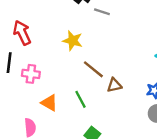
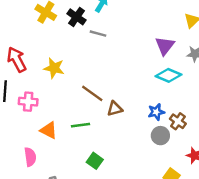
yellow star: (73, 41) -> (54, 68), moved
green line: (80, 99) -> (81, 125), turned -66

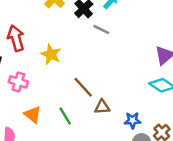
blue star: (156, 112) -> (133, 120), moved
green line: (81, 125) -> (65, 116), turned 54

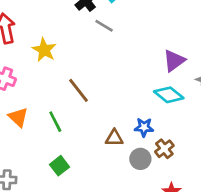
brown triangle: (102, 107) -> (114, 138), moved
blue star: (133, 120) -> (144, 127), moved

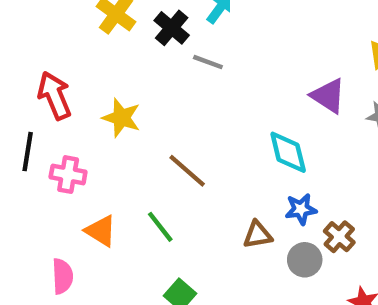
purple triangle: (174, 61) -> (328, 96), turned -40
cyan diamond: (169, 95) -> (288, 152), moved, turned 48

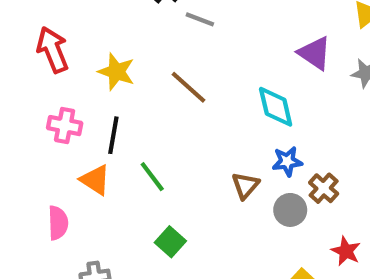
black line: (28, 152) -> (113, 135), moved
brown line: (187, 171) -> (189, 87), moved
brown triangle: (258, 235) -> (245, 185), turned -40

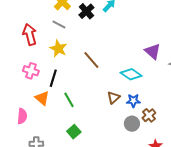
gray line: (200, 19) -> (59, 24), moved
cyan diamond: (276, 107) -> (131, 74), turned -50
brown triangle: (245, 185) -> (114, 98), moved

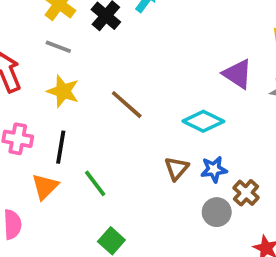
orange triangle: (42, 98) -> (45, 187), turned 42

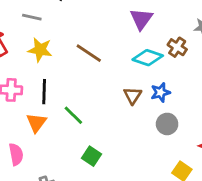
purple triangle: (238, 74) -> (141, 19), moved, turned 40
brown cross: (246, 193) -> (177, 47), moved

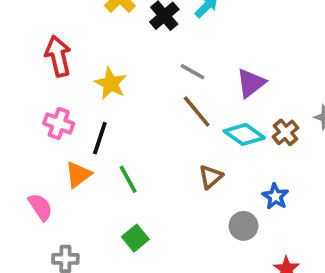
gray line: (32, 17) -> (193, 72), moved
brown line: (89, 53) -> (197, 111), moved
blue star: (160, 92) -> (275, 196), moved, turned 30
pink semicircle: (16, 154) -> (40, 207), turned -40

